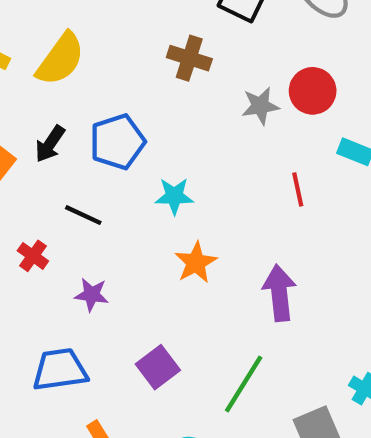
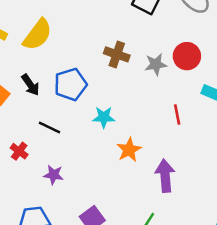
brown cross: (189, 58) -> (117, 54), moved
black arrow: (50, 144) -> (30, 85), turned -70
orange star: (196, 263) -> (129, 150), moved

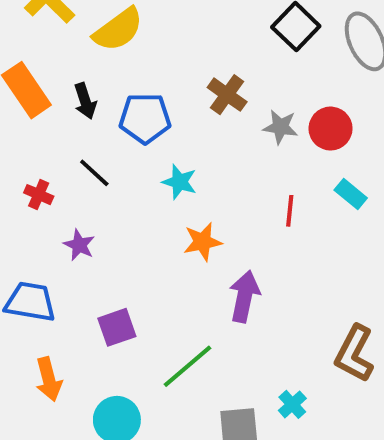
red cross: (19, 151) -> (39, 195), turned -30

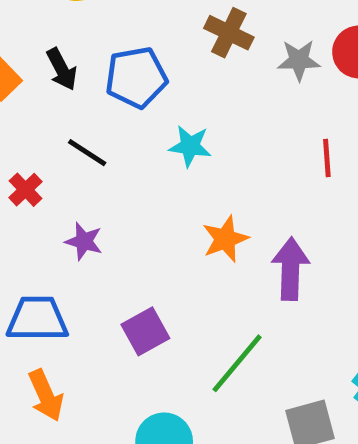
red cross: (39, 195) -> (25, 190), turned 32
orange star: (202, 242) -> (225, 239), moved
orange arrow: (49, 379) -> (46, 395), moved

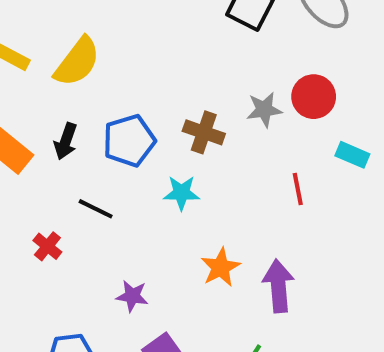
brown cross: (229, 33) -> (204, 132), moved
black arrow: (62, 69) -> (66, 141), turned 54
purple star: (84, 241) -> (132, 296), moved

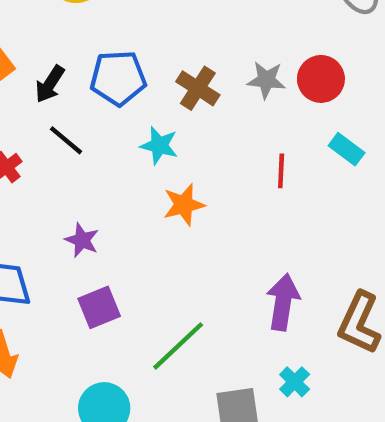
black arrow: (66, 141) -> (50, 84), moved
orange star: (220, 267) -> (184, 205), moved
purple arrow: (278, 286) -> (283, 302), moved

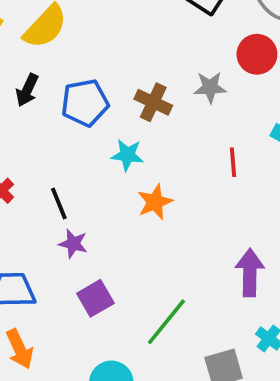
red circle: (321, 79) -> (257, 54), moved
black arrow: (50, 84) -> (27, 90), moved
black line: (66, 140) -> (59, 203), moved, turned 36

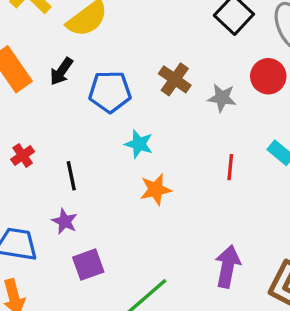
brown cross: (153, 102) -> (175, 79), moved
purple star: (73, 244) -> (65, 221), moved

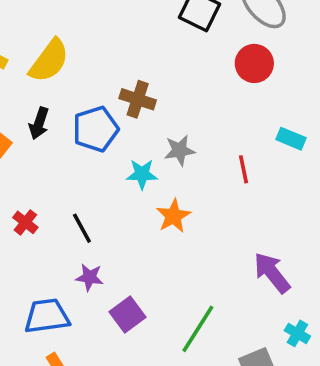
brown cross: (175, 79) -> (138, 99), moved
gray star: (222, 98) -> (180, 150), moved
purple arrow: (228, 266) -> (272, 273), turned -33

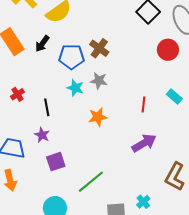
gray star: (180, 150) -> (99, 81), moved
cyan star: (142, 174) -> (75, 88), moved
purple arrow: (272, 273) -> (144, 143), moved, turned 80

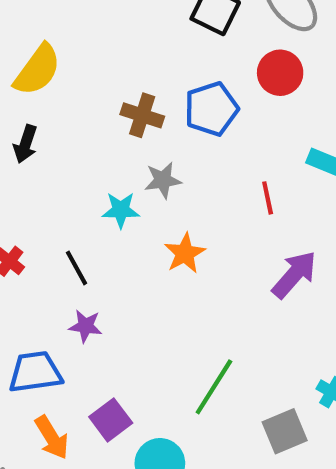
blue pentagon: (71, 57) -> (211, 109), moved
purple square: (56, 162) -> (111, 420), moved

